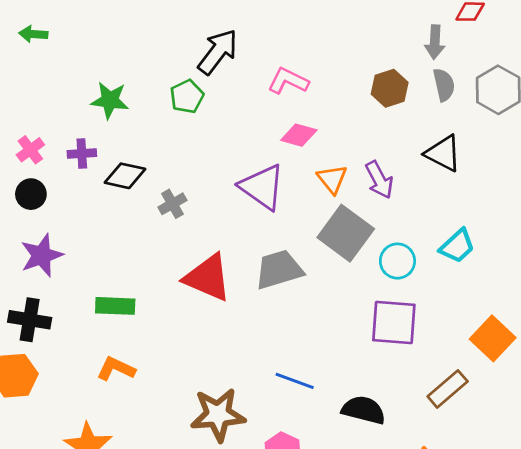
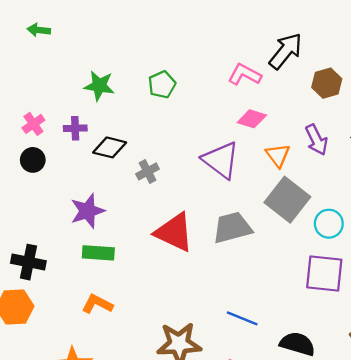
black arrow: (218, 52) -> (286, 51), moved
purple arrow: (379, 180) -> (316, 140), moved
purple star: (42, 255) -> (87, 211), moved

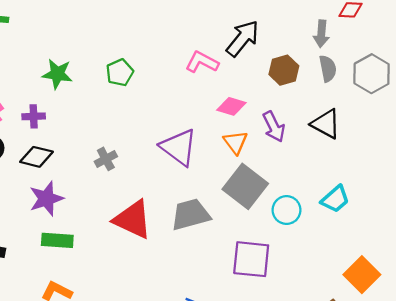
pink diamond: (252, 119) -> (231, 106), moved
black diamond: (110, 147) -> (37, 157), moved
purple square: (324, 274) -> (251, 259), moved

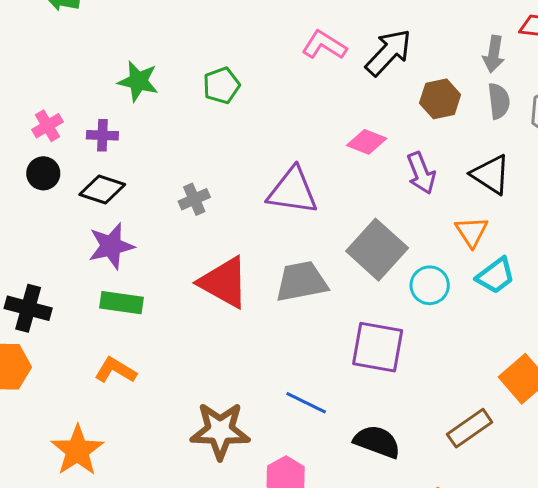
pink L-shape: (202, 62) -> (324, 45), moved
orange triangle: (235, 142) -> (472, 232), moved
purple triangle: (179, 147) -> (293, 191), turned -33

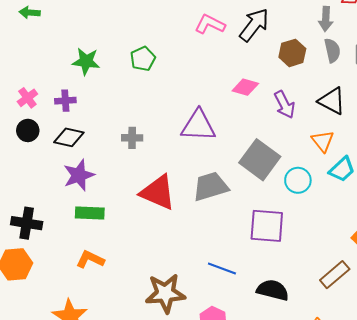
gray cross: (194, 199) -> (132, 138), turned 30

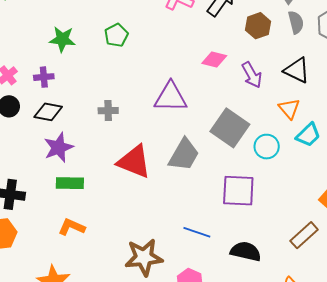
gray trapezoid: (211, 186) -> (184, 155), turned 138

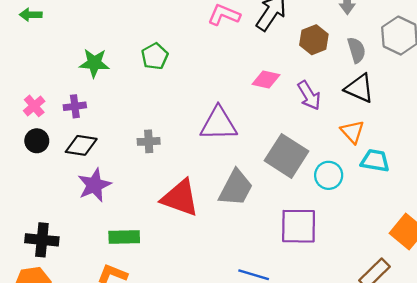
gray semicircle: (296, 22) -> (357, 50), moved
cyan trapezoid: (308, 135) -> (375, 161), turned -124
green rectangle: (70, 183) -> (124, 237), moved

